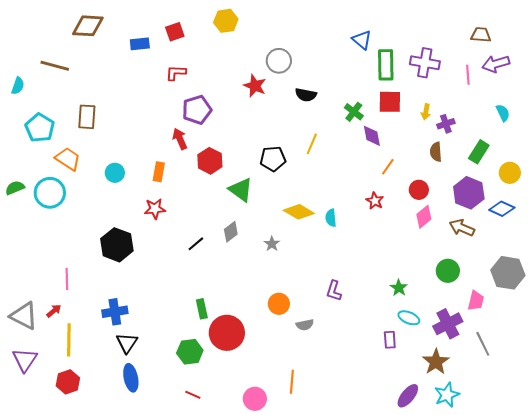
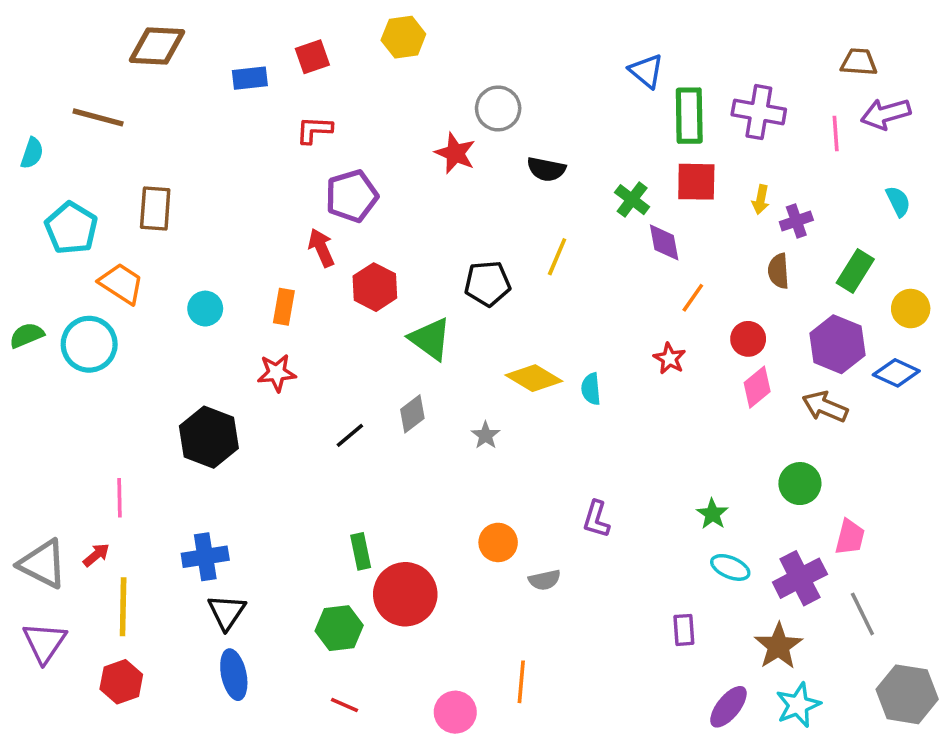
gray hexagon: (508, 273) -> (907, 694), moved
purple rectangle: (390, 340) -> (684, 630), moved

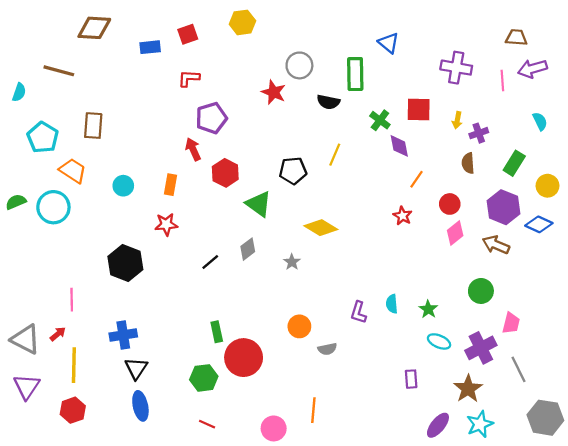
green rectangle: (689, 116) -> (355, 74), moved
cyan semicircle: (591, 389) -> (392, 304), moved

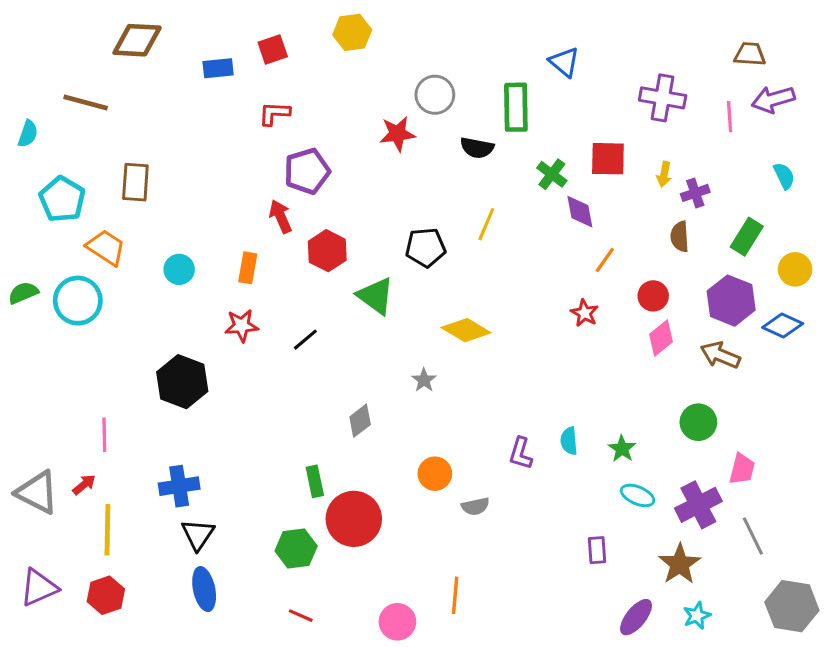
red star: (274, 92) -> (397, 134), turned -30
gray diamond: (248, 249) -> (360, 421), moved
black line: (210, 262) -> (305, 340), moved
purple triangle: (27, 387) -> (39, 587), moved, turned 32
cyan star: (480, 424) -> (697, 616), size x0.7

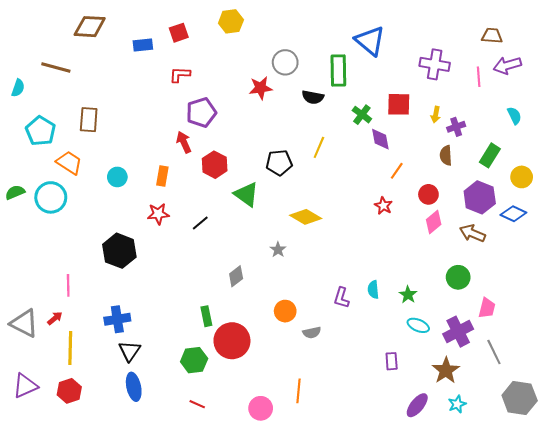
blue triangle: (564, 62) -> (370, 41), size x1.5

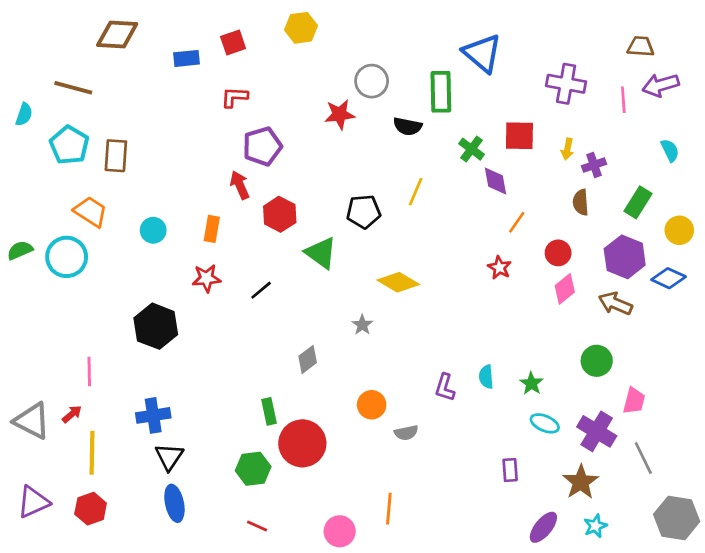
cyan pentagon: (41, 131) -> (69, 145), moved
purple cross: (458, 332) -> (597, 431), turned -32

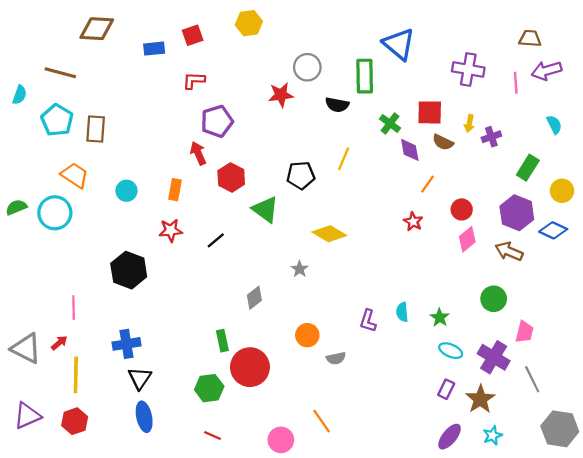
brown semicircle: (581, 202) -> (443, 142), moved, turned -60
purple rectangle: (510, 470) -> (446, 389), moved, turned 30
orange line: (389, 509) -> (322, 421), turned -40

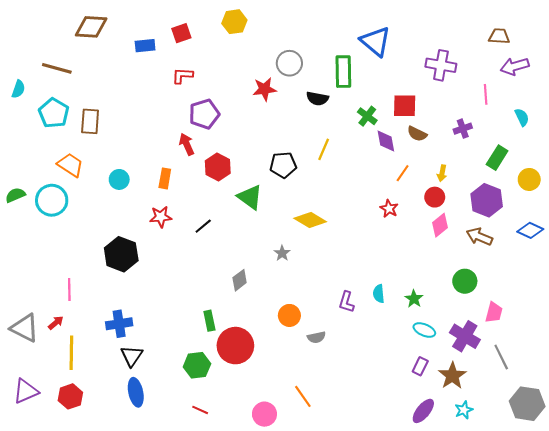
pink line: (516, 83) -> (486, 94), moved
yellow arrow: (469, 123) -> (442, 173), moved
blue diamond: (553, 230) -> (530, 230), moved

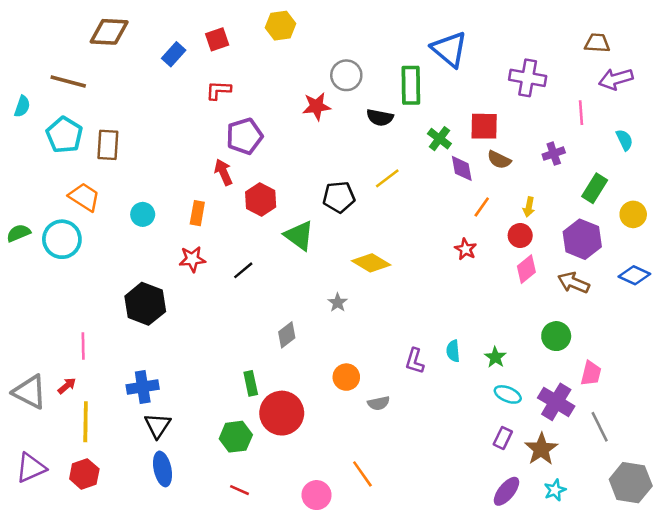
blue rectangle: (145, 46) -> (174, 54), turned -42
yellow line: (324, 149) -> (387, 178), turned 30

